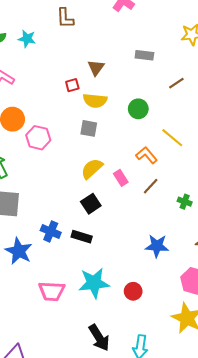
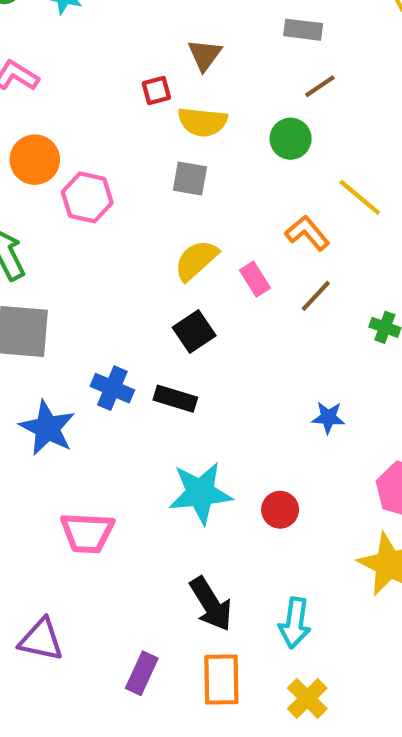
brown line: (176, 83) -> (320, 86), moved
blue star: (157, 246) -> (328, 417), size x0.7
pink trapezoid: (52, 291) -> (87, 533), moved

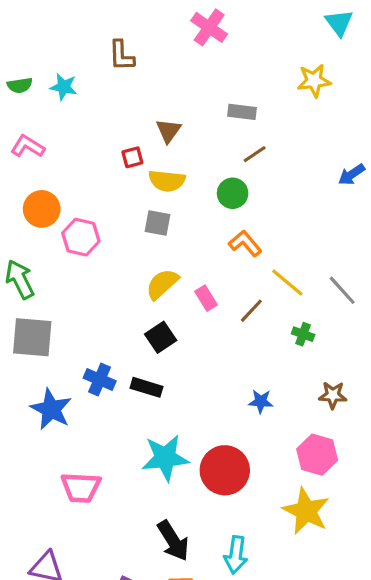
yellow line: (360, 197) -> (287, 282), moved
orange L-shape: (307, 233) -> (245, 243), moved
red circle: (280, 510) -> (225, 470), size x1.8

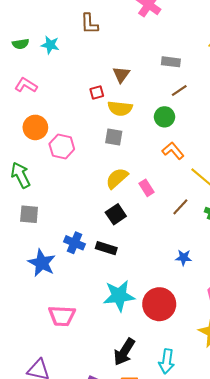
brown line: (251, 311) -> (180, 207), moved
gray square: (32, 337) -> (29, 214), size x0.7
black arrow: (173, 541) -> (124, 352), turned 64

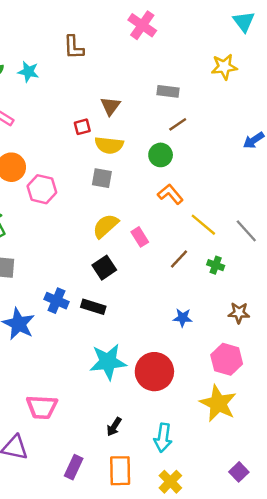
pink trapezoid: (62, 316) -> (42, 407), moved
black arrow: (124, 352) -> (114, 427), size x0.6

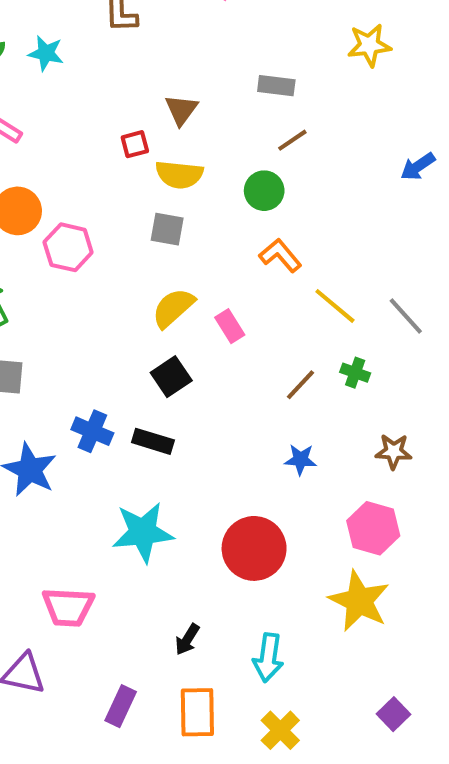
brown line: (179, 259) -> (301, 385), moved
cyan star: (108, 362) -> (143, 532), moved

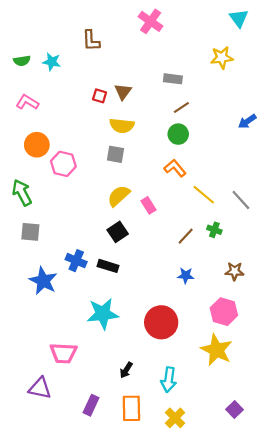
red square: (135, 144) -> (100, 96), moved, turned 32
green circle: (264, 191) -> (178, 134), moved

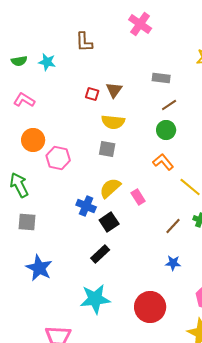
blue cross: (76, 261) -> (86, 206), moved
black rectangle: (108, 266) -> (100, 254), turned -60

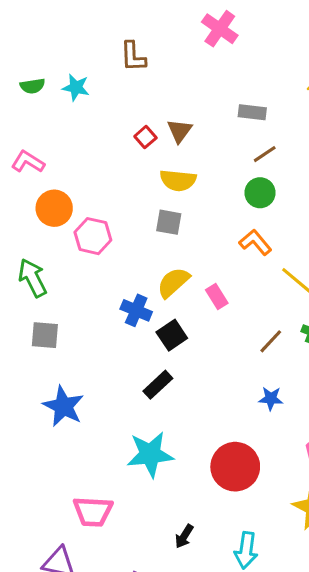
red square: (92, 94) -> (145, 137), turned 32
pink L-shape: (24, 100) -> (28, 162), moved

